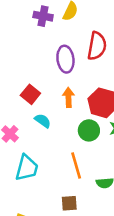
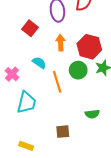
red square: (30, 94) -> (30, 28), moved
orange line: (76, 165) -> (57, 82), moved

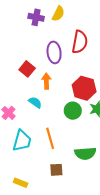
orange arrow: (60, 43) -> (46, 81), moved
orange line: (57, 82) -> (50, 138), moved
green semicircle: (92, 114) -> (85, 153), size x1.5

